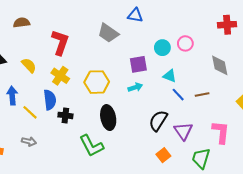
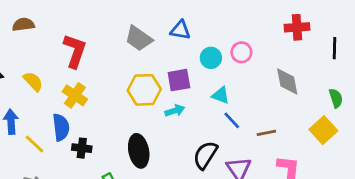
blue triangle: (135, 15) -> (180, 30), moved
yellow hexagon: (97, 82) -> (144, 90), moved
brown line: (202, 95) -> (266, 133), moved

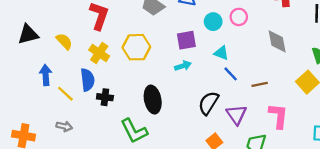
yellow hexagon: (144, 90) -> (136, 47), moved

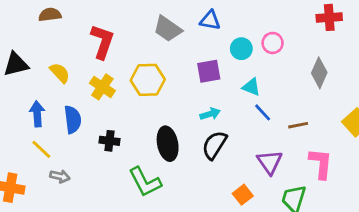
gray diamond: (277, 41) -> (319, 73), turned 35
cyan arrow: (183, 66) -> (210, 114), moved
blue semicircle: (88, 80) -> (73, 120), moved
yellow line: (65, 94) -> (41, 149), moved
black semicircle: (209, 103) -> (214, 145), moved

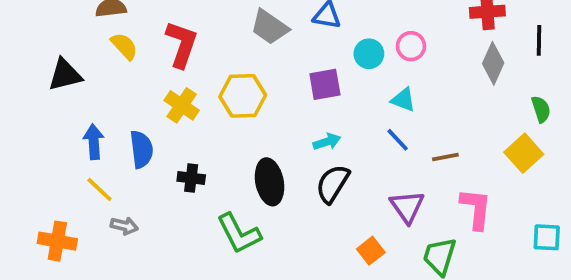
yellow semicircle: (60, 73) -> (124, 46), moved
gray diamond: (319, 73) -> (493, 63), moved
cyan triangle: (251, 87) -> (403, 100), moved

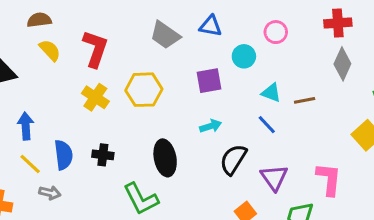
pink circle: (411, 46) -> (276, 32), moved
blue semicircle: (141, 149) -> (63, 155), moved
brown line: (445, 157) -> (305, 100), moved
black semicircle: (333, 184) -> (233, 159), moved

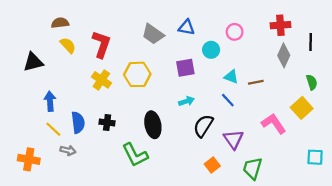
pink L-shape: (329, 179) -> (274, 124), moved, turned -40

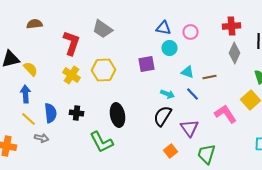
blue triangle: (186, 27) -> (164, 28), moved
gray trapezoid: (153, 34) -> (102, 29), moved
yellow semicircle: (68, 45) -> (30, 69), moved
blue line: (228, 100) -> (192, 94), moved
cyan arrow: (186, 101) -> (168, 94), moved, turned 40

